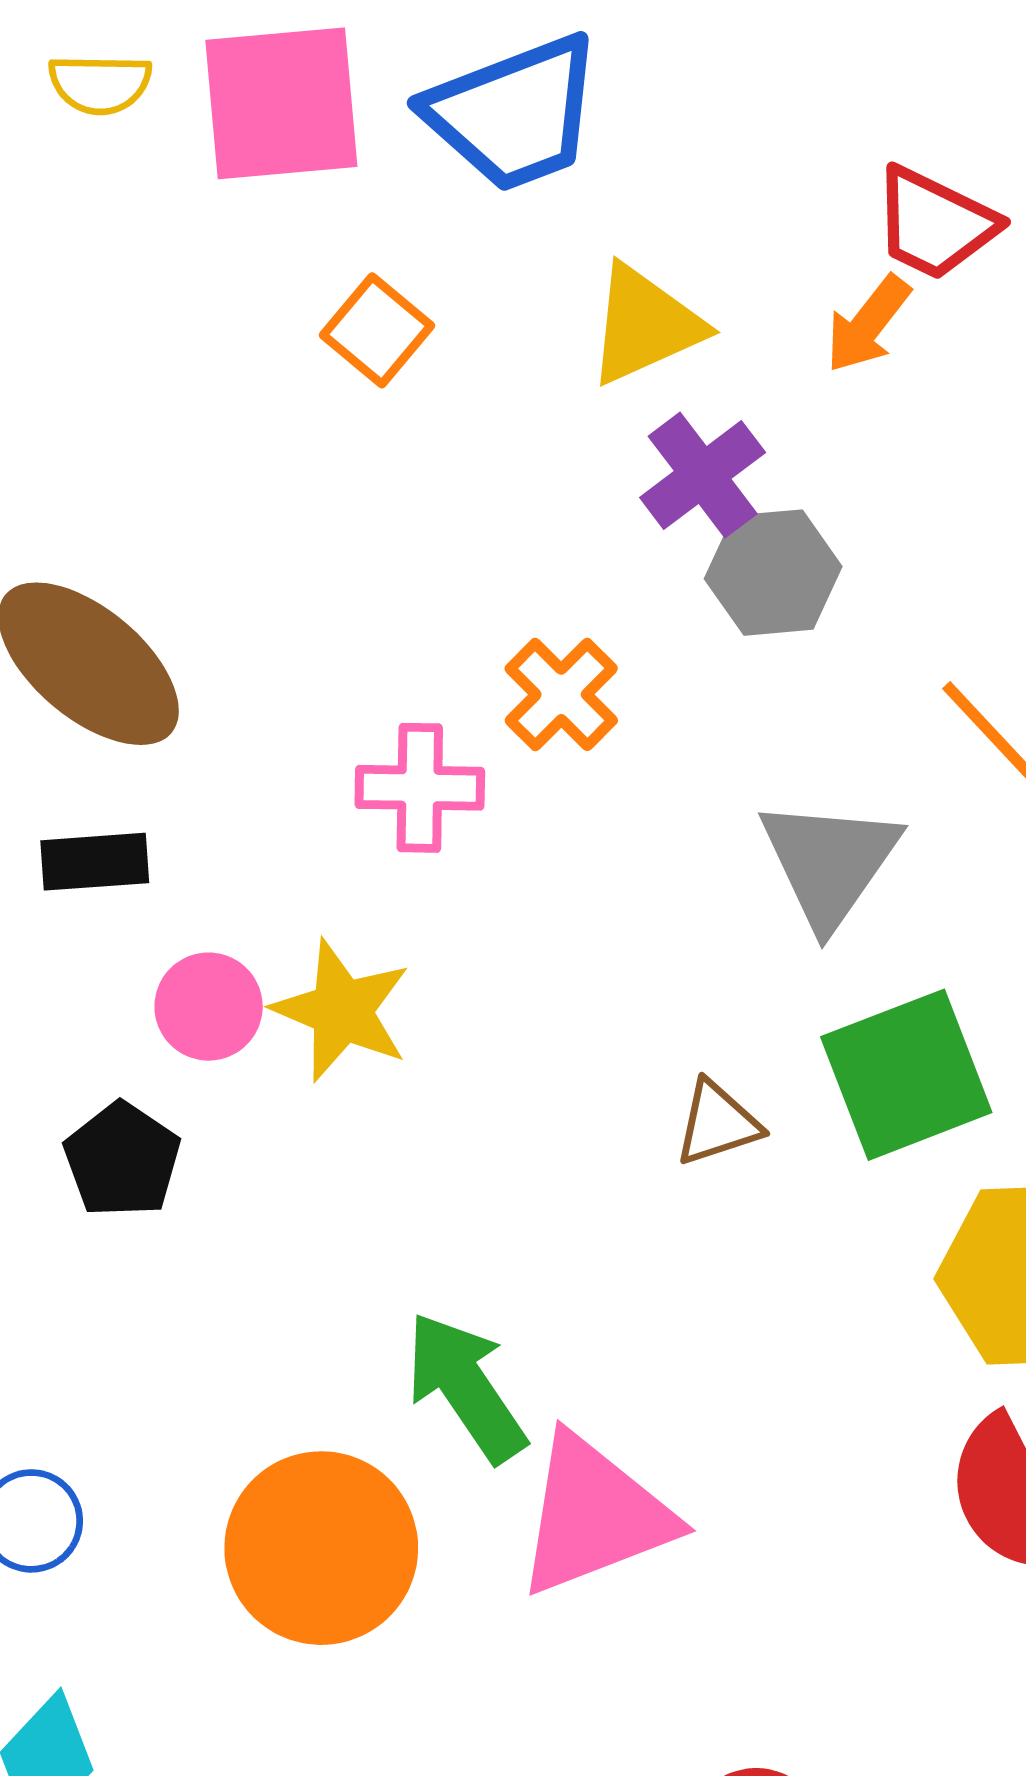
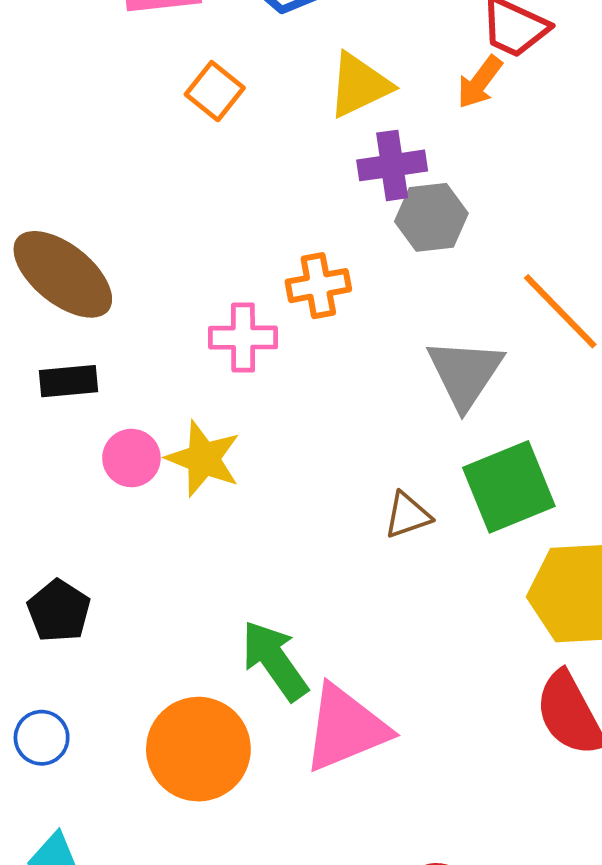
purple cross: (703, 475) -> (392, 165), turned 30
orange cross: (561, 694) -> (318, 286), turned 36
black pentagon: (122, 1160) -> (59, 611), moved

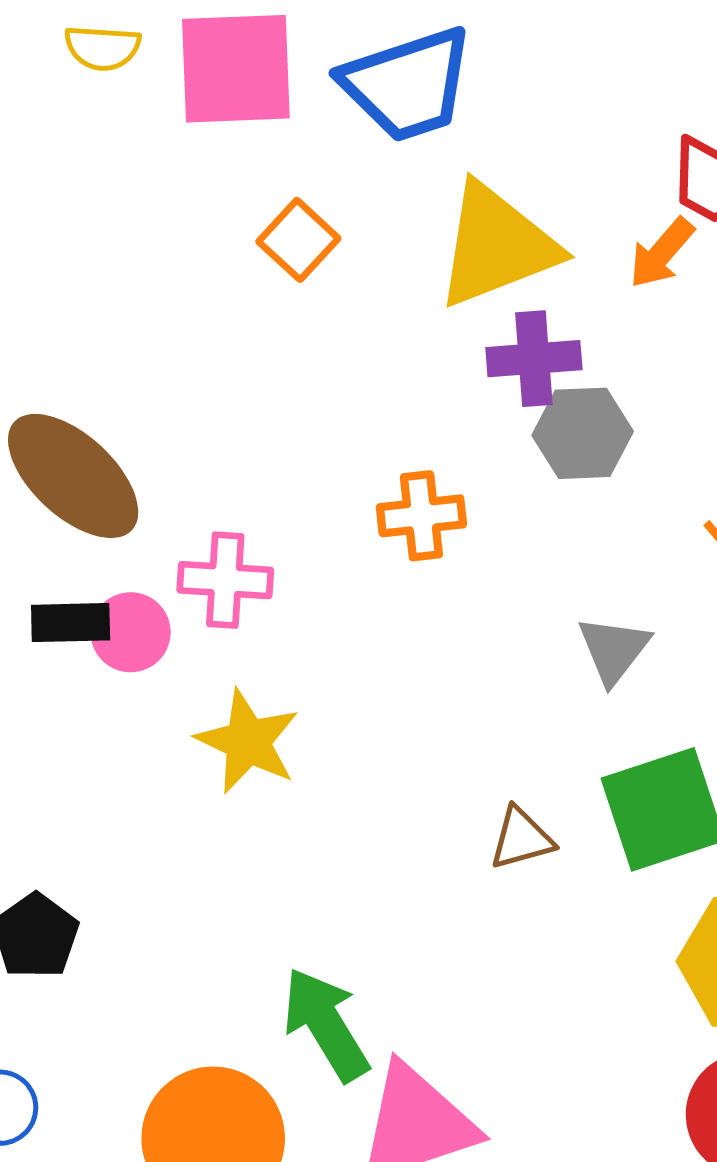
yellow triangle: (359, 85) -> (497, 246), size x1.4
pink cross: (243, 338) -> (225, 580), moved
gray triangle: (465, 373) -> (614, 650), size x0.7
pink circle: (131, 458) -> (131, 632), moved

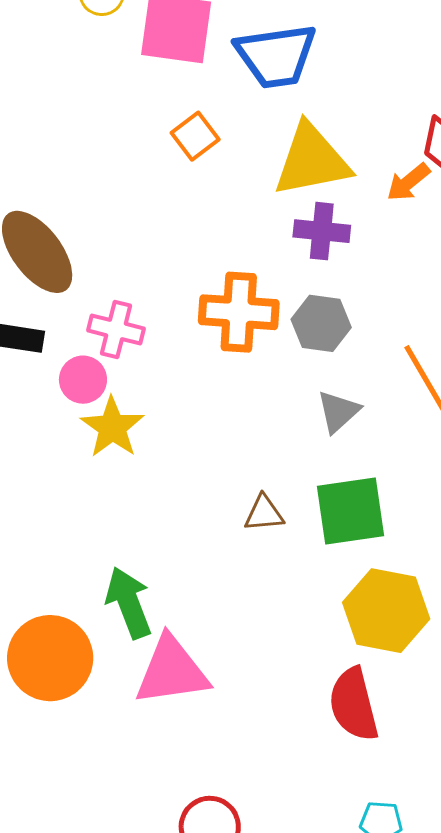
gray hexagon: (583, 433) -> (321, 323), moved
orange cross: (421, 516) -> (239, 312), size x1.5
pink circle: (131, 632) -> (83, 380), moved

